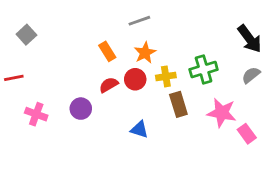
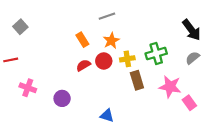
purple circle: (81, 109) -> (62, 98), moved
blue triangle: (139, 129) -> (107, 116), moved

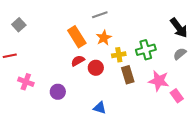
orange rectangle: (82, 40) -> (77, 37), size x1.5
red circle: (104, 61) -> (96, 68), moved

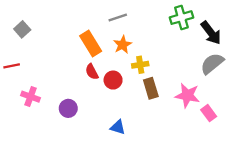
green cross: (146, 50) -> (181, 18), moved
gray semicircle: (180, 54) -> (212, 64), size x1.5
red semicircle: (78, 61) -> (92, 72), turned -88

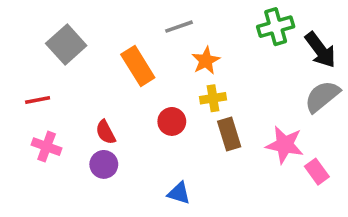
gray square: (22, 29) -> (66, 45), moved, size x1.5
orange star: (122, 45) -> (206, 61), moved
red line: (12, 66) -> (38, 100), moved
red semicircle: (92, 72) -> (106, 132), moved

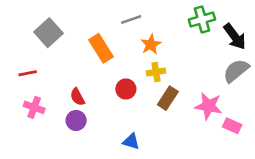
brown rectangle: (229, 134) -> (168, 98), turned 50
pink rectangle: (317, 172) -> (232, 126), turned -30

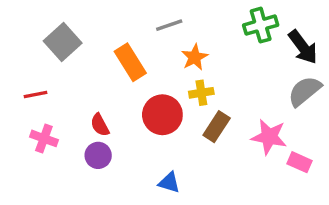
red circle: (126, 89) -> (162, 115), size x1.5

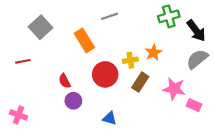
orange star: (195, 57) -> (153, 53), moved
pink cross: (44, 138) -> (19, 115), moved
purple circle: (98, 155) -> (73, 101), moved

